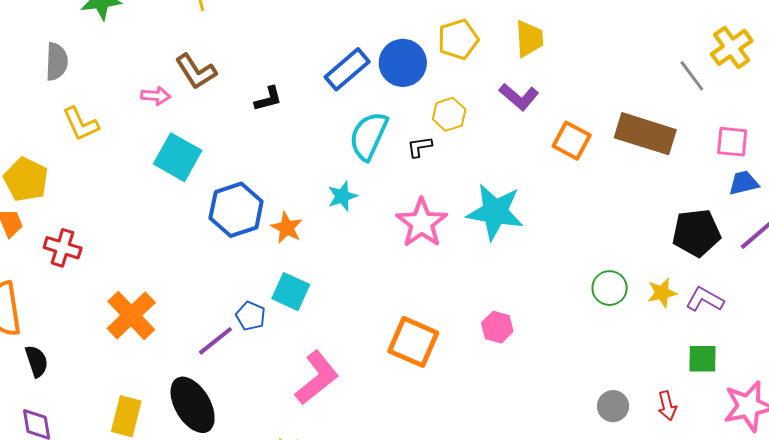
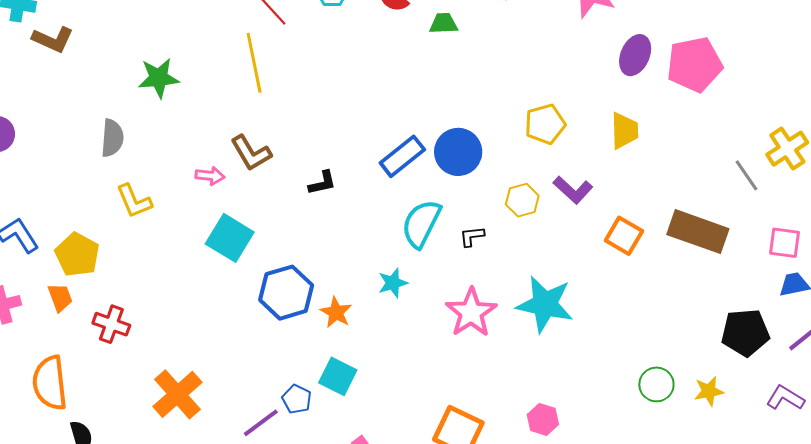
yellow pentagon: (458, 39) -> (545, 124), moved
yellow trapezoid: (529, 39) -> (624, 131), moved
yellow hexagon: (449, 114) -> (522, 200), moved
purple L-shape: (705, 299) -> (785, 398), moved

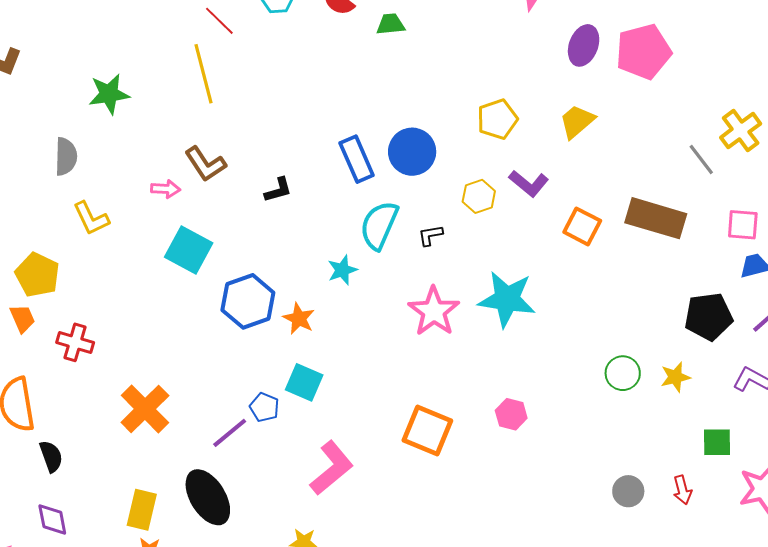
yellow trapezoid: (624, 131) -> (577, 121), turned -126
blue rectangle: (402, 156) -> (357, 159), turned -72
cyan star: (393, 283) -> (342, 270), moved

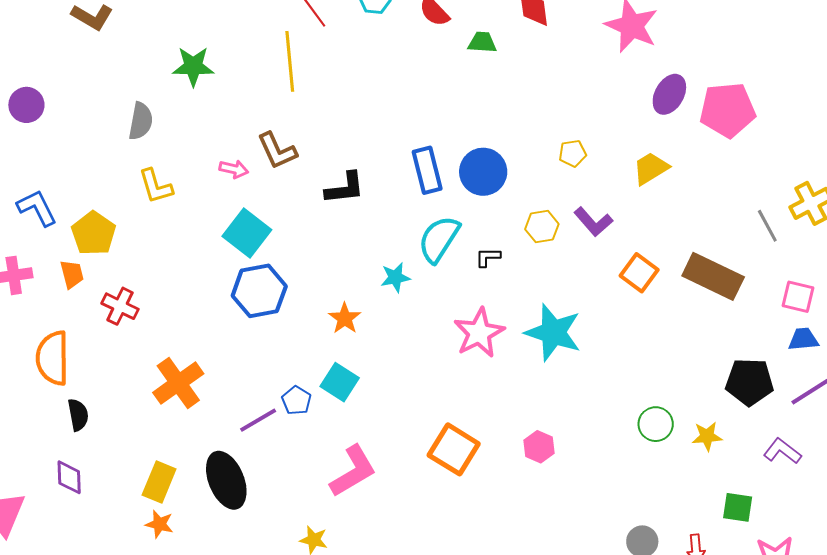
yellow pentagon: (497, 119) -> (573, 153), size x0.7
black L-shape: (278, 190) -> (345, 188), size x1.4
blue hexagon: (248, 301) -> (259, 291), moved

